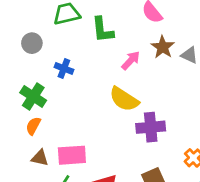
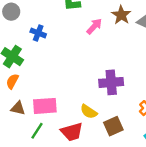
yellow semicircle: (124, 99) -> (89, 112), moved, size x0.7

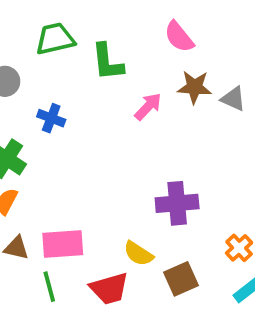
brown star: (121, 15) -> (195, 87), turned -30
green line: (37, 131) -> (49, 287), turned -48

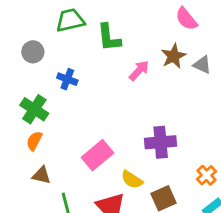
pink semicircle: (179, 37) -> (186, 19), moved
brown star: (195, 87) -> (174, 56), turned -30
pink rectangle: (63, 244) -> (97, 155), moved, turned -36

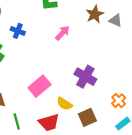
pink arrow: (139, 70) -> (62, 33), moved
purple cross: (161, 142) -> (85, 77), turned 35

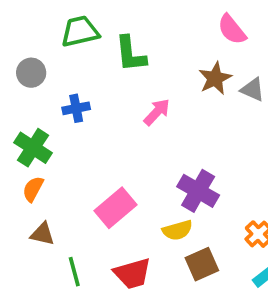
blue cross: (18, 31) -> (76, 108), turned -32
yellow semicircle: (65, 104) -> (177, 230), moved, turned -49

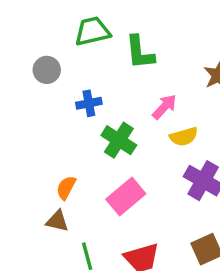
green cross: (33, 148) -> (119, 140), moved
orange semicircle: (33, 189) -> (66, 188), moved
yellow semicircle: (177, 230) -> (184, 137), moved

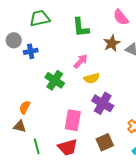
green L-shape: (140, 52) -> (81, 27), moved
blue cross: (89, 103) -> (31, 51), moved
pink rectangle: (126, 196) -> (73, 120), moved, turned -40

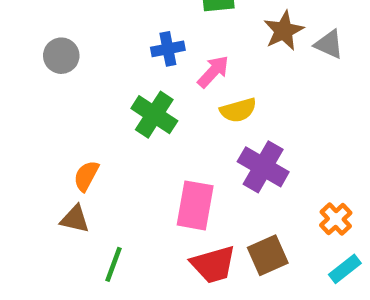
gray circle: (14, 40) -> (61, 56), moved
blue cross: (31, 51) -> (168, 49), moved
green line: (37, 146) -> (113, 264), turned 35
red trapezoid: (68, 147) -> (213, 264), moved

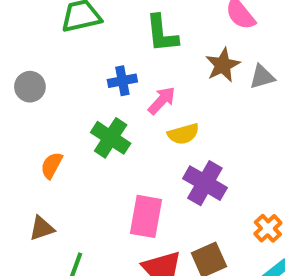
gray triangle: (329, 44) -> (262, 77), turned -40
orange semicircle: (86, 176) -> (52, 165), moved
brown triangle: (75, 219) -> (42, 228), turned -32

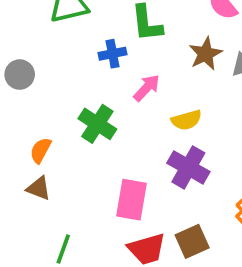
blue cross: (122, 81) -> (113, 54), moved
yellow semicircle: (183, 134) -> (186, 120), moved
brown triangle: (42, 228) -> (39, 188), moved, turned 40

